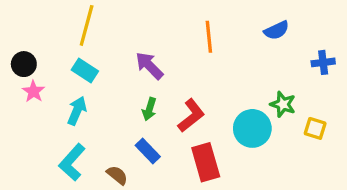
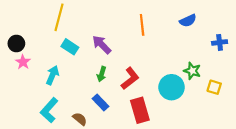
cyan rectangle: (85, 71) -> (70, 47), moved

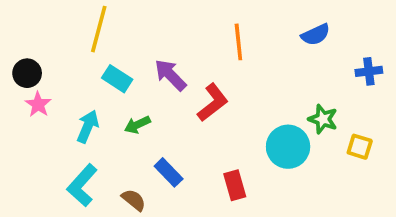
green arrow: (102, 74) -> (137, 125), moved, turned 48
red L-shape: (130, 78) -> (213, 103), moved
red rectangle: (140, 110) -> (235, 185), size x0.7

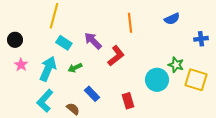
pink star: (38, 104) -> (21, 65), moved
cyan arrow: (88, 126) -> (48, 69), size x1.4
yellow square: (360, 147) -> (196, 80), size x1.6

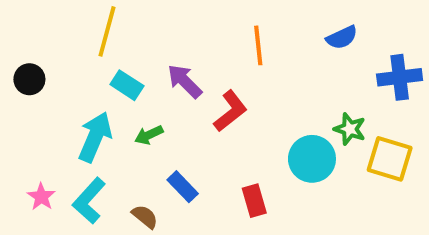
blue cross: (201, 39) -> (400, 77), size x1.5
pink star: (21, 65) -> (41, 197), moved

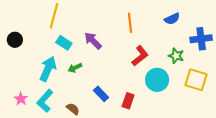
red L-shape: (230, 111) -> (140, 56), moved
green star: (350, 129) -> (176, 56), moved
blue rectangle: (183, 187) -> (101, 94), moved
red rectangle: (254, 201) -> (128, 101), turned 35

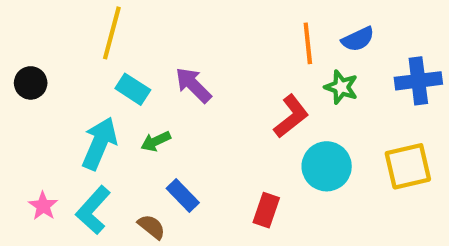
orange line: (130, 23) -> (308, 43), moved
green star: (176, 56) -> (341, 87), moved
yellow square: (196, 80) -> (408, 166), turned -30
blue rectangle: (101, 94) -> (183, 195), moved

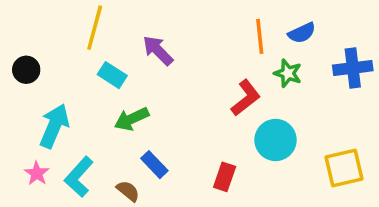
purple arrow: (193, 85) -> (158, 50), moved
green arrow: (156, 141) -> (132, 119), size x1.4
cyan arrow: (99, 143) -> (54, 126), moved
yellow square: (408, 166) -> (344, 168), moved

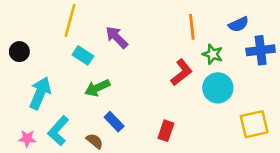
blue semicircle: (302, 33) -> (239, 24), moved
cyan circle: (276, 140) -> (218, 88), moved
pink star: (37, 173) -> (27, 138), moved, turned -30

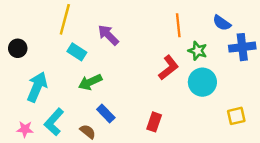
blue semicircle: (239, 24) -> (222, 23), turned 60
yellow square: (254, 124) -> (236, 116), size x0.7

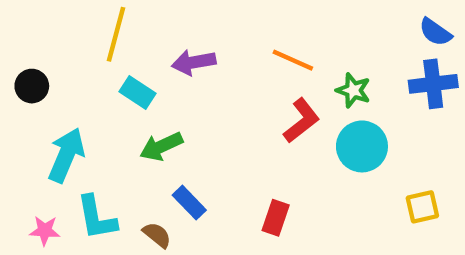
blue semicircle: (222, 23) -> (435, 32), moved
orange line: (178, 25) -> (293, 60), moved, turned -60
purple arrow: (108, 35) -> (194, 62), turned -55
cyan L-shape: (54, 122) -> (97, 218), turned -52

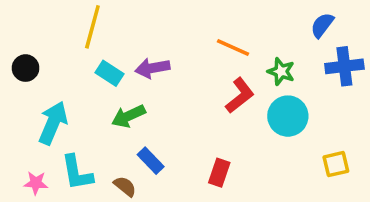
blue semicircle: (435, 32) -> (322, 25), moved, turned 92
purple arrow: (194, 62) -> (152, 68), moved

